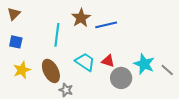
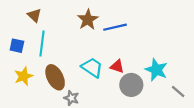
brown triangle: (14, 14) -> (34, 15), moved, turned -32
cyan line: (57, 35) -> (42, 44), moved
gray line: (167, 70) -> (178, 91), moved

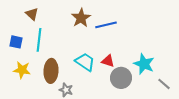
yellow star: (23, 76) -> (22, 70), turned 30
brown ellipse: (55, 77) -> (51, 71), turned 30

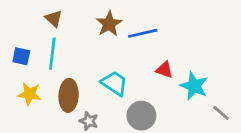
brown triangle: (32, 14) -> (54, 18), moved
red triangle: (108, 61) -> (164, 70), moved
gray circle: (121, 78) -> (141, 116), moved

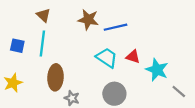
brown star: (109, 24) -> (88, 20), turned -30
cyan trapezoid: (114, 83) -> (107, 58), moved
yellow star: (29, 94) -> (13, 83), moved, turned -30

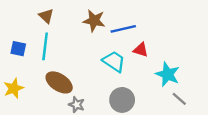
red triangle: (133, 57) -> (141, 50), moved
brown ellipse: (56, 77) -> (59, 82), turned -60
gray line: (179, 92) -> (179, 99), moved

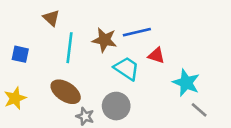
brown star: (94, 21) -> (104, 40), moved
cyan line: (45, 46) -> (69, 48), moved
gray circle: (122, 100) -> (116, 106), moved

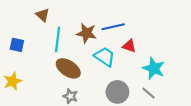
brown ellipse: (66, 92) -> (68, 68), moved
gray circle: (116, 106) -> (117, 92), moved
gray line: (199, 110) -> (148, 93), moved

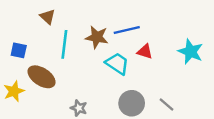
brown ellipse: (68, 68) -> (42, 77), moved
cyan star: (154, 68) -> (190, 52), moved

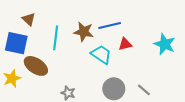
brown triangle: (48, 17) -> (29, 19), moved
blue square: (19, 50) -> (16, 43), size x1.6
red triangle: (145, 52) -> (125, 44), turned -32

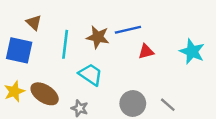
cyan trapezoid: (101, 55) -> (90, 74), moved
brown ellipse: (36, 66) -> (45, 94), moved

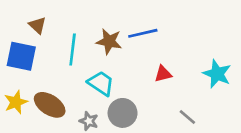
red triangle: (146, 52) -> (163, 74), moved
cyan star: (192, 52) -> (217, 74), moved
gray circle: (133, 104) -> (123, 113), moved

